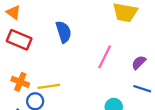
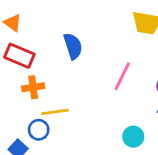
orange cross: (20, 82) -> (33, 87), moved, turned -30

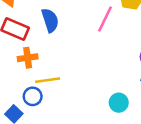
blue semicircle: (73, 46) -> (50, 20), moved
pink line: (122, 76) -> (105, 19), moved

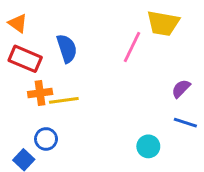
yellow line: (48, 80) -> (64, 100), moved

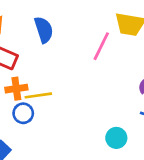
blue semicircle: (67, 48) -> (44, 30), moved
blue circle: (46, 139) -> (23, 113), moved

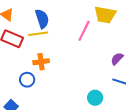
orange cross: (16, 89) -> (41, 62), moved
yellow line: (38, 95) -> (38, 34), moved

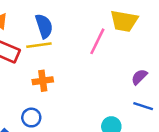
blue circle: (27, 80) -> (31, 118), moved

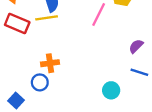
orange cross: (43, 81) -> (50, 63), moved

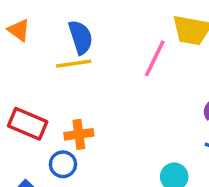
red rectangle: (17, 24) -> (28, 124), moved

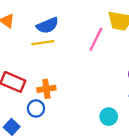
blue semicircle: (81, 37) -> (47, 25), turned 85

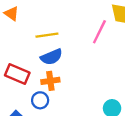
blue semicircle: (47, 25) -> (52, 57), moved

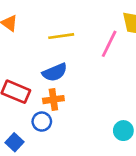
yellow line: (47, 35) -> (61, 36), moved

